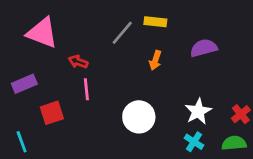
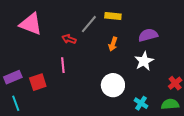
red arrow: (78, 62) -> (69, 39), moved
purple rectangle: (24, 84) -> (13, 77), moved
white star: (198, 111) -> (144, 61), moved
white circle: (139, 117) -> (113, 85), moved

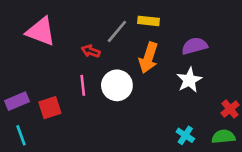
orange arrow: (113, 44) -> (149, 58), size x1.6
white circle: (113, 85) -> (117, 85), moved

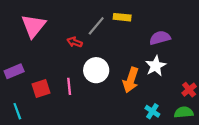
pink triangle: (41, 31) -> (33, 26), turned 48
orange arrow: (149, 58) -> (131, 80), moved
pink line: (83, 85) -> (69, 86), moved
purple rectangle: (17, 101) -> (14, 71), moved

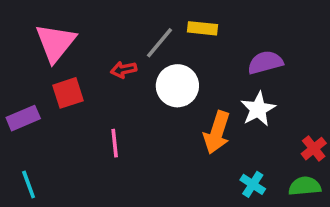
red arrow: (75, 42) -> (124, 70), turned -32
white circle: (96, 70) -> (177, 86), moved
red square: (41, 89) -> (68, 93), moved

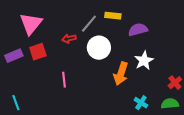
purple semicircle: (265, 62) -> (138, 30), moved
purple rectangle: (23, 118) -> (14, 56), moved

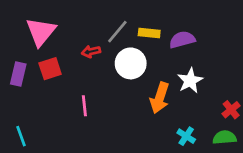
yellow rectangle: (113, 16) -> (149, 33), moved
purple rectangle: (14, 56) -> (18, 74), turned -54

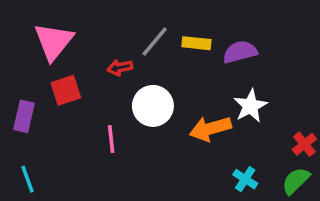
white circle: (131, 63) -> (153, 106), moved
purple rectangle: (18, 74) -> (24, 116), moved
orange arrow: (160, 98) -> (210, 129), turned 56
green semicircle: (224, 137) -> (296, 181), turned -40

